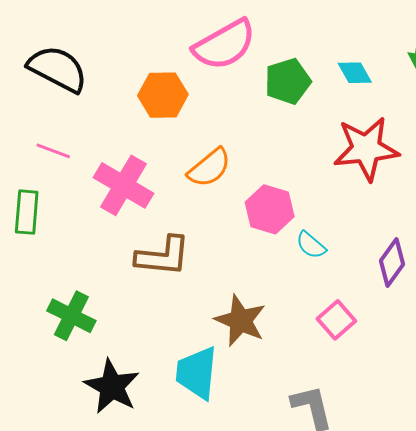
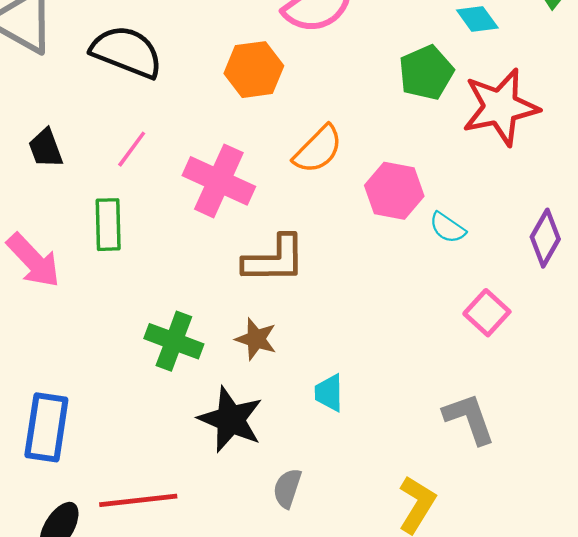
green pentagon: (288, 81) -> (426, 73), moved
pink line: (53, 151) -> (132, 149), turned -68
brown star: (240, 321) -> (256, 339), moved, size x0.7
cyan trapezoid: (197, 373) -> (329, 393), size x0.6

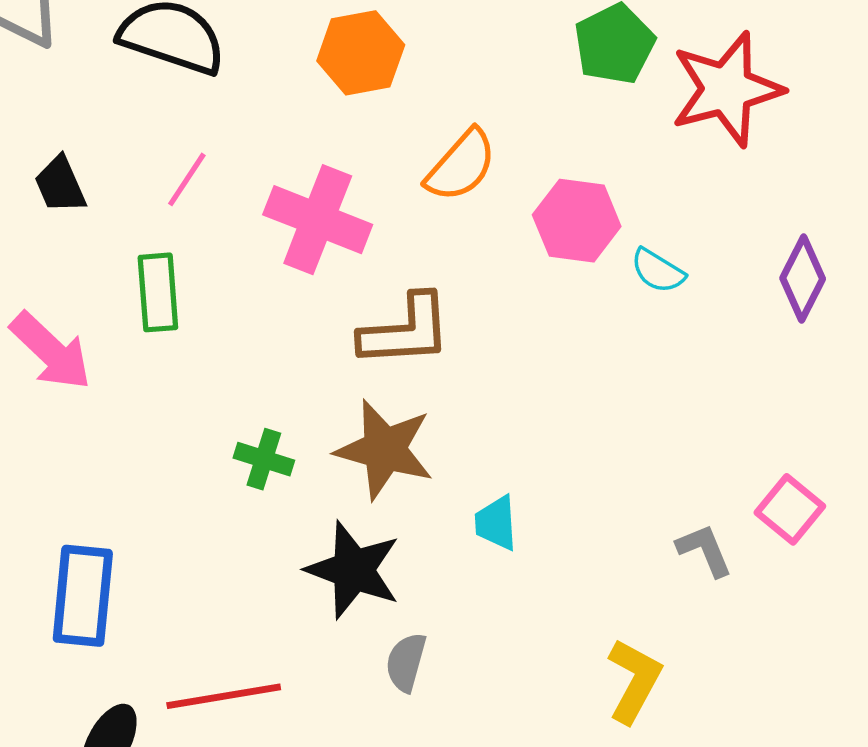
pink square: (487, 313) -> (790, 509), moved
brown star: (256, 339) -> (385, 450), size x1.6
green cross: (174, 341) -> (264, 459), size x0.7
gray L-shape: (469, 419) -> (705, 550), size x0.7
gray semicircle: (287, 488) -> (406, 662), moved

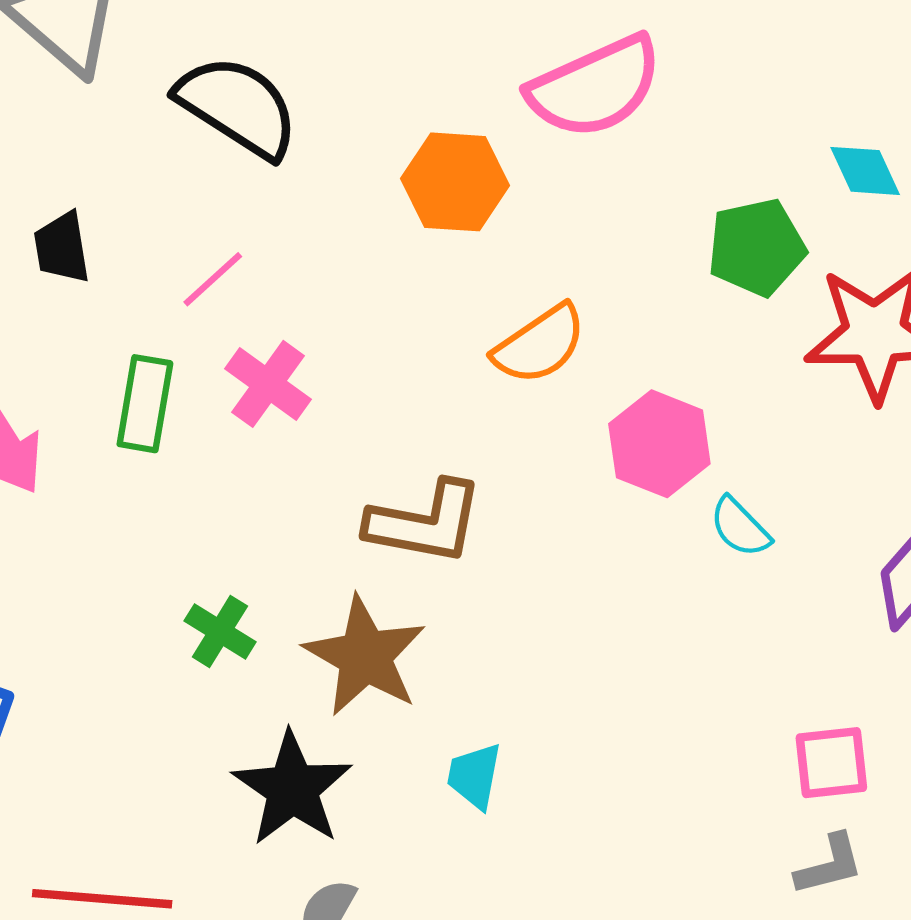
pink cross: (318, 220) -> (268, 384), moved, size x0.7
pink square: (790, 509) -> (831, 763), moved, turned 30
gray L-shape: (705, 550) -> (829, 865), moved, turned 84

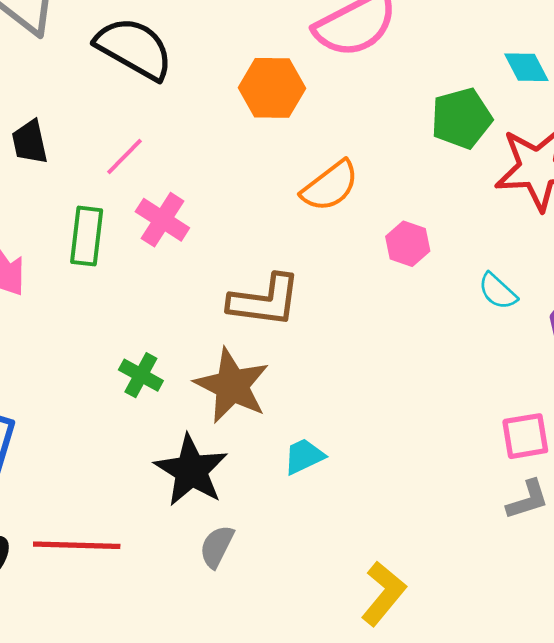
pink hexagon: (659, 444) -> (408, 244), size x0.7
cyan semicircle: (740, 527) -> (498, 291), moved
cyan trapezoid: (474, 776) -> (304, 456), turned 57

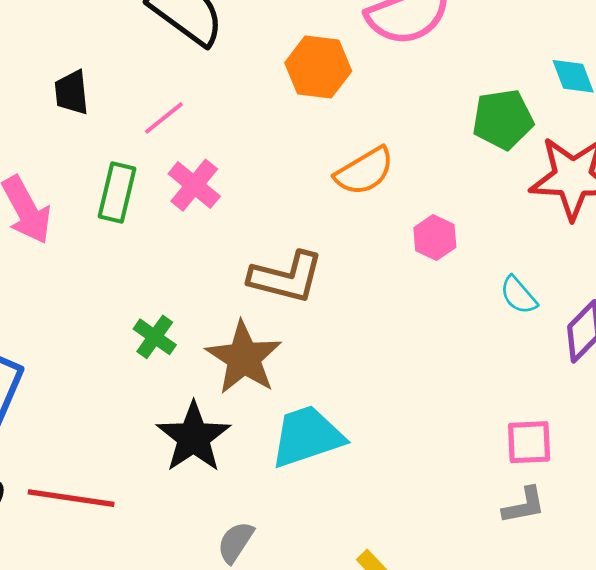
cyan trapezoid: (304, 456) -> (307, 436), size x1.8
gray semicircle: (217, 546) -> (236, 542), moved

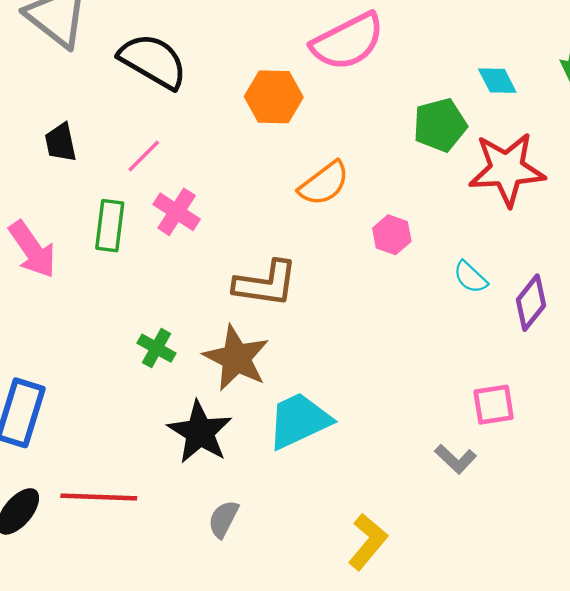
gray L-shape: (524, 505) -> (456, 459), moved, turned 60
gray semicircle: (236, 542) -> (223, 519), moved

